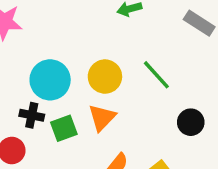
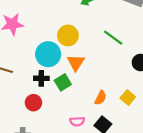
yellow circle: (105, 77) -> (68, 35), moved
orange triangle: (102, 118) -> (76, 63), moved

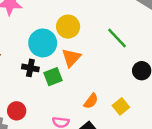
red circle: (33, 103) -> (17, 111), moved

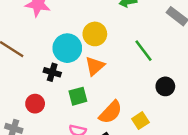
green square: (53, 77) -> (78, 96), moved
orange semicircle: (91, 101) -> (111, 112), size x1.5
red circle: (17, 111) -> (35, 104), moved

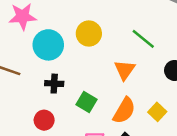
cyan circle: (67, 48) -> (48, 45), moved
orange triangle: (95, 66) -> (125, 70), moved
green square: (78, 96) -> (87, 102), turned -30

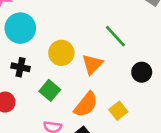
yellow circle: (89, 33) -> (61, 53), moved

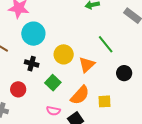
yellow square: (118, 111) -> (104, 101), turned 32

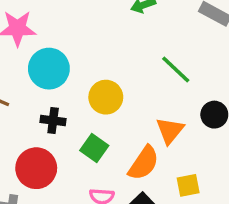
orange triangle: (87, 65) -> (170, 131), moved
red circle: (18, 89) -> (36, 168), size x1.5
yellow square: (104, 101) -> (188, 185), moved

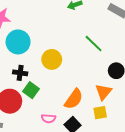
orange triangle: (170, 131) -> (103, 92), moved
green square: (94, 148) -> (31, 90), moved

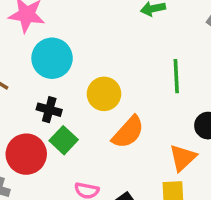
green line: (94, 44) -> (176, 76), turned 36
orange semicircle: (74, 99) -> (128, 132), moved

